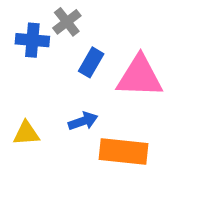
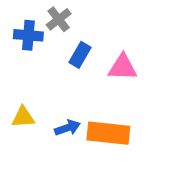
pink triangle: (140, 77) -> (123, 67), size x0.7
blue arrow: (83, 121) -> (68, 128), moved

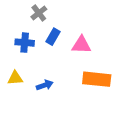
blue cross: (28, 35) -> (25, 43), moved
orange rectangle: (108, 133) -> (97, 79), moved

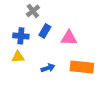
yellow triangle: (15, 78) -> (18, 57), moved
blue arrow: (45, 85) -> (48, 68), moved

